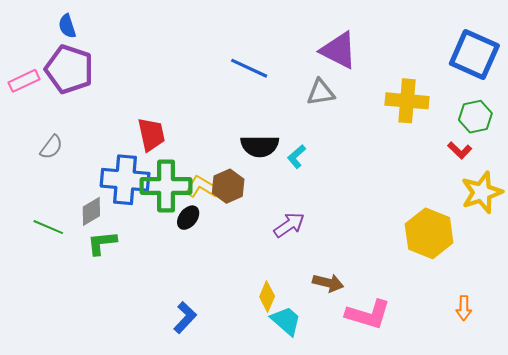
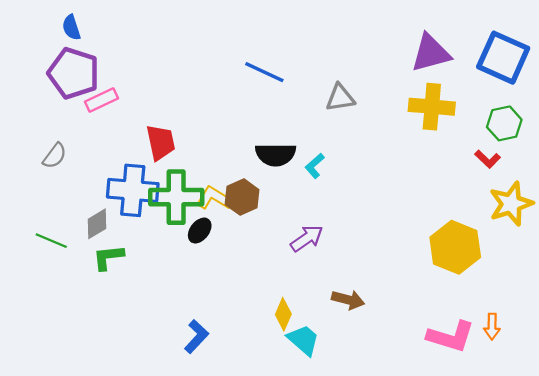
purple triangle: (339, 50) -> (431, 53), moved, turned -42
pink rectangle: (24, 81) -> (101, 100), moved
pink L-shape: (368, 314) -> (451, 337), moved

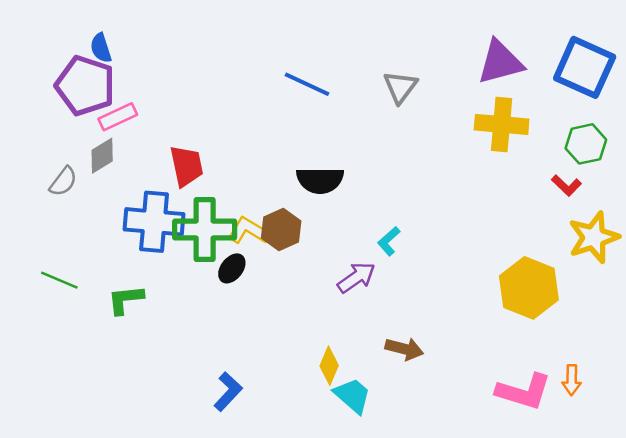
blue semicircle: (71, 27) -> (101, 48), moved
gray triangle: (340, 98) -> (400, 87), moved, turned -44
cyan L-shape: (315, 166) -> (389, 241), moved
gray diamond: (97, 224) -> (102, 156), moved

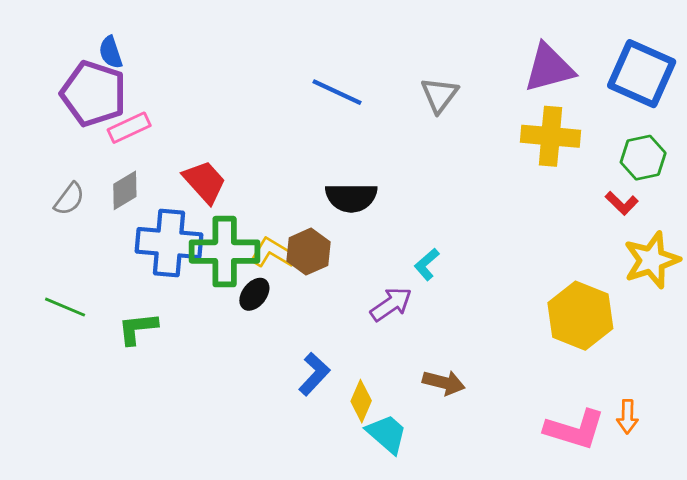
gray diamond: (102, 156) -> (125, 190), moved
red trapezoid: (186, 166) -> (205, 182), turned -30
blue L-shape: (228, 392) -> (314, 374), moved

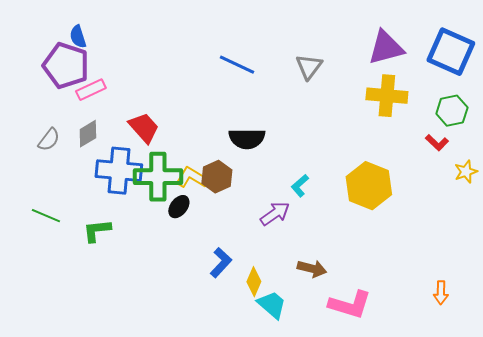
yellow star: (652, 260) -> (466, 172), moved, size x0.6
yellow hexagon: (580, 316) -> (369, 186), moved
pink L-shape: (575, 430) -> (350, 305), moved

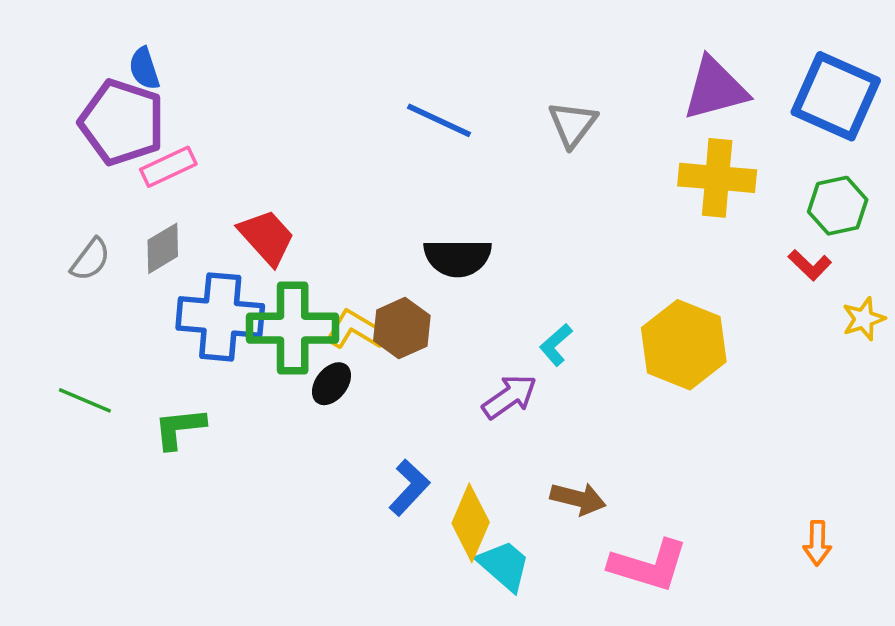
yellow diamond: (254, 282) -> (471, 523), size x1.4

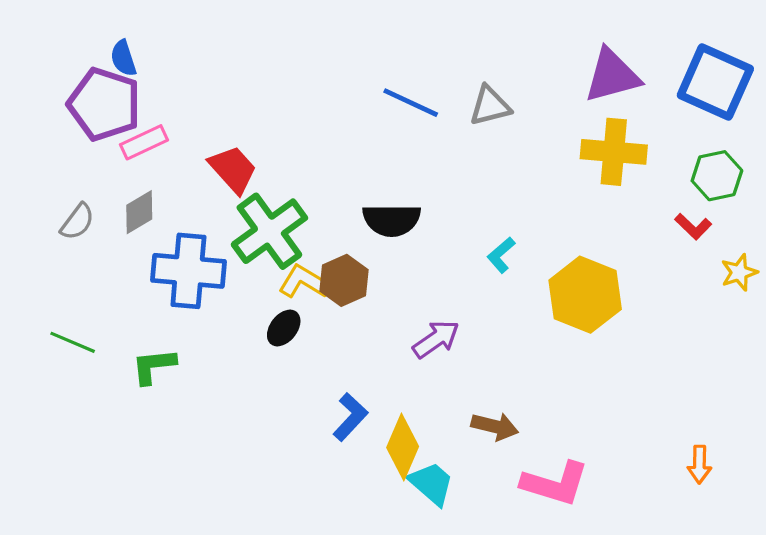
blue line: (439, 120) -> (411, 103), moved
gray triangle: (573, 124) -> (490, 106), turned 39
red trapezoid: (267, 237) -> (233, 169), moved
green cross: (293, 328) -> (269, 231), moved, turned -36
cyan L-shape: (556, 345) -> (501, 255), moved

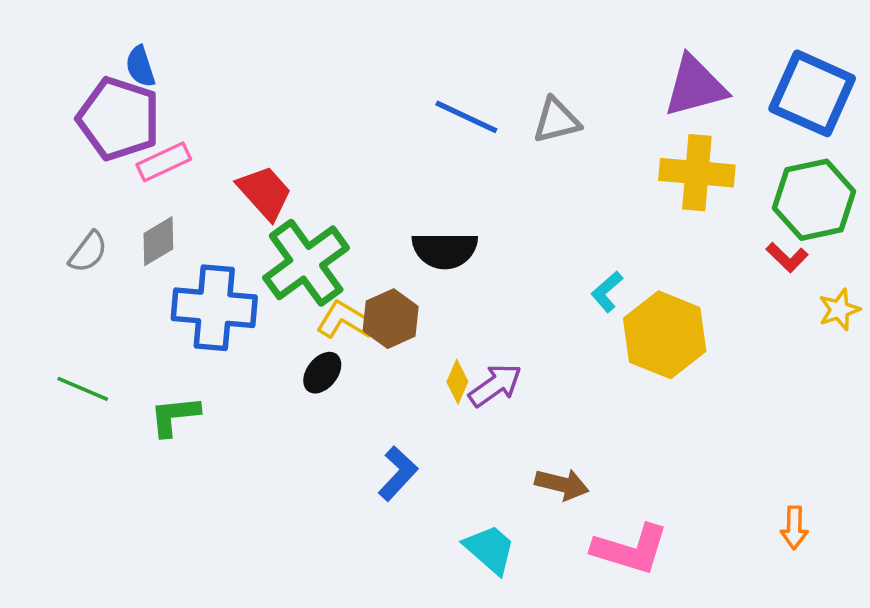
green hexagon: (717, 176) -> (814, 200), size x1.4
cyan L-shape: (501, 255) -> (607, 292), moved
yellow diamond: (403, 447) -> (457, 382), moved, size x0.6

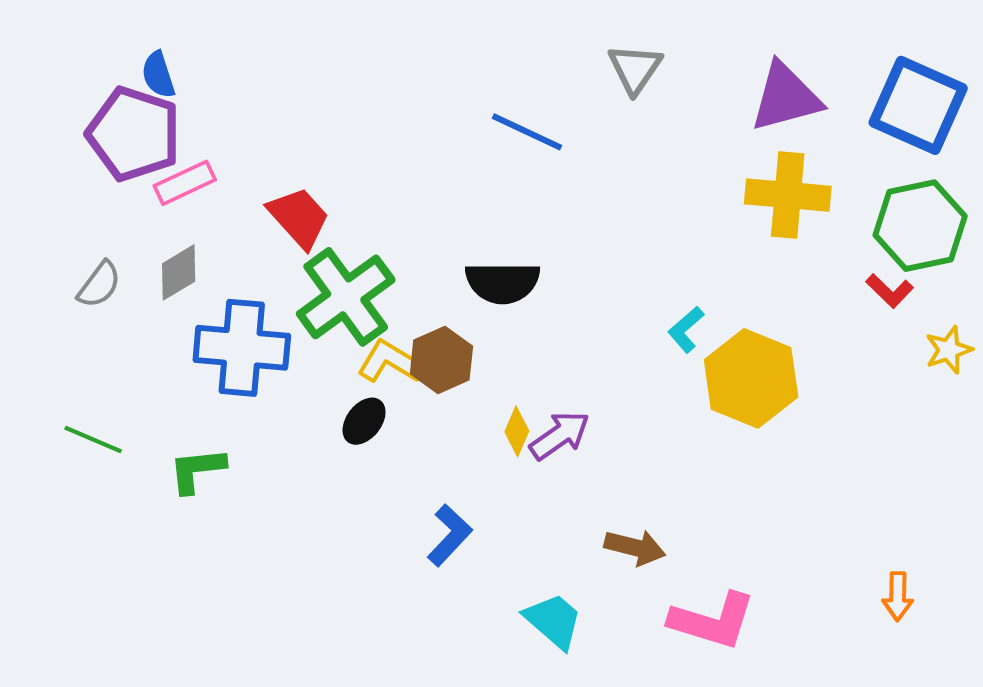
gray triangle: (556, 120) -> (635, 69), moved, turned -42

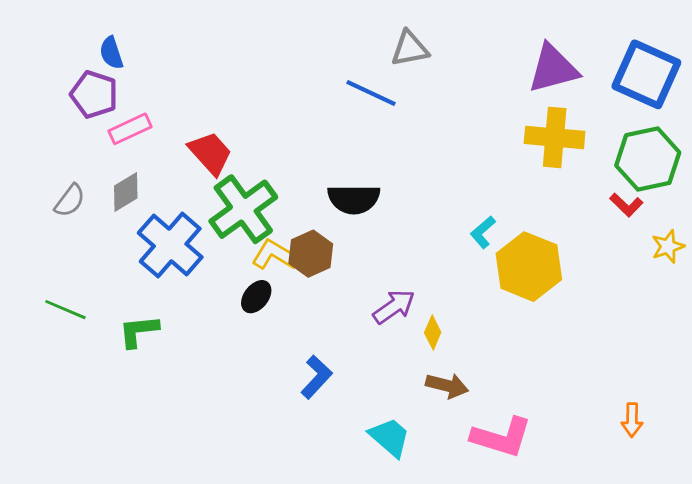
gray triangle: (635, 69) -> (410, 49), moved, turned 45
purple pentagon: (134, 134) -> (94, 94), size x0.7
blue cross: (242, 348) -> (170, 245), turned 36
yellow diamond: (517, 431) -> (433, 333), moved

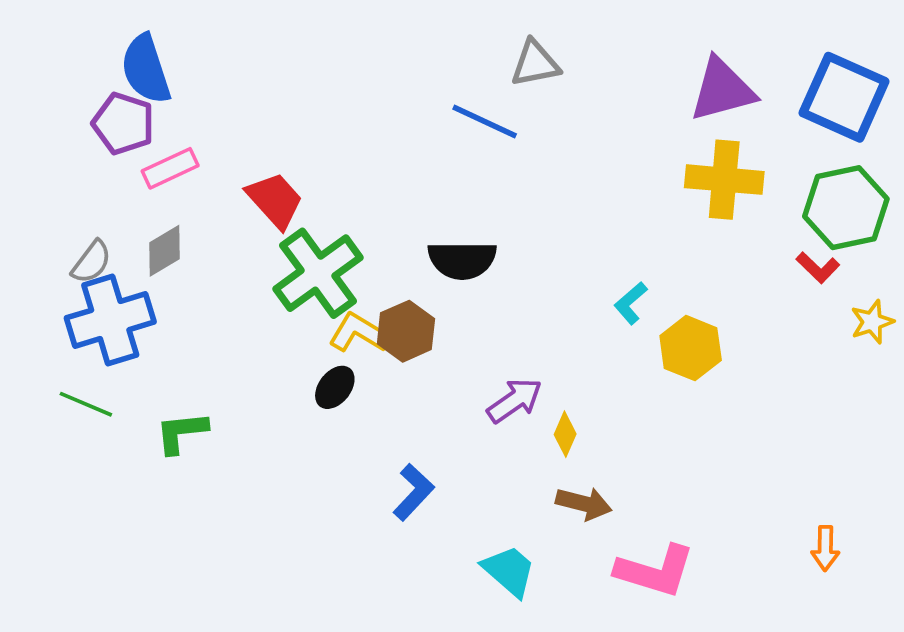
blue semicircle: (111, 53) -> (146, 69), size x1.6
blue cross: (170, 245) -> (110, 320), moved, turned 32
yellow hexagon: (529, 267) -> (691, 348), size x0.7

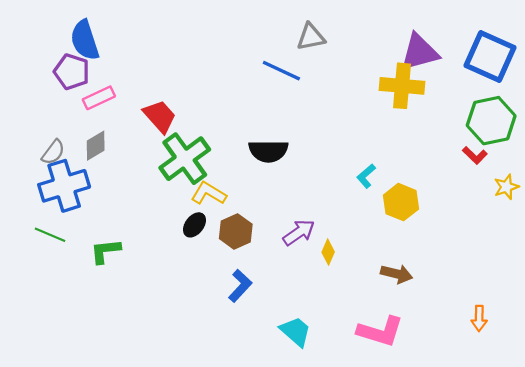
yellow cross: (724, 180) -> (402, 86), moved
brown hexagon: (406, 331) -> (236, 231), moved
brown arrow: (584, 503) -> (397, 274), moved

